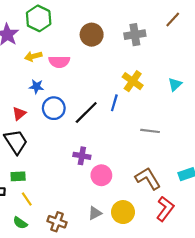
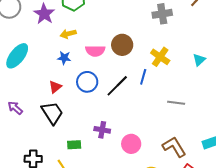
brown circle: (92, 35) -> (122, 45), moved
pink semicircle: (59, 62) -> (95, 51), moved
blue star: (36, 87) -> (64, 58), moved
purple cross: (82, 156) -> (102, 130), moved
green rectangle: (18, 176) -> (74, 145), moved

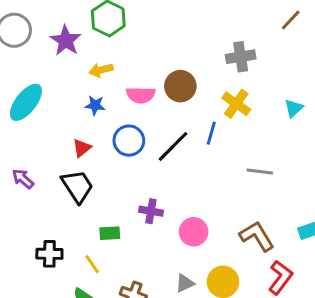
gray cross: (162, 14) -> (241, 57), moved

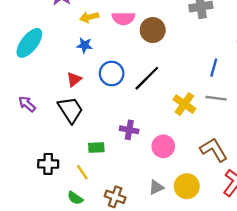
pink semicircle: (141, 95) -> (123, 18), moved
yellow cross: (236, 104) -> (184, 104), moved
blue line: (211, 133) -> (214, 68), moved

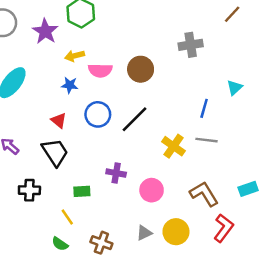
pink semicircle: (123, 18) -> (100, 70), moved
red triangle: (74, 79) -> (59, 121), turned -42
black cross: (48, 164) -> (29, 190), moved

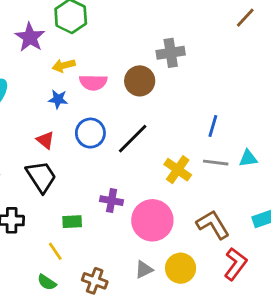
gray cross: (191, 45) -> (171, 53), moved
cyan triangle: (235, 88) -> (248, 158), moved, turned 35
pink circle: (152, 190) -> (152, 220), size x1.5

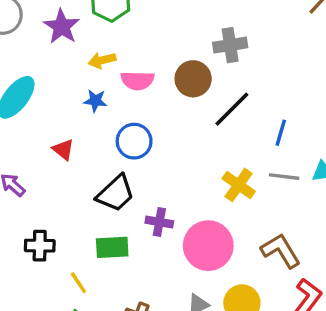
black line: (133, 139) -> (232, 109), moved
red triangle: (45, 140) -> (63, 150), moved
black trapezoid: (41, 177) -> (116, 193), moved, turned 80
green rectangle: (72, 222) -> (112, 247), size x1.4
yellow line: (55, 251) -> (78, 283), moved

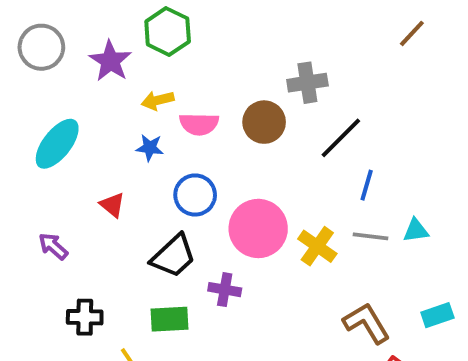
black line: (232, 109) -> (341, 138), moved
pink circle: (208, 246) -> (258, 228), moved

